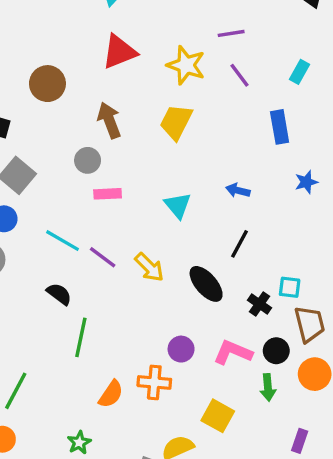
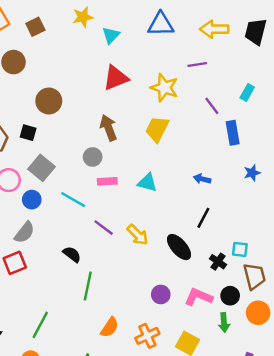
purple line: (239, 75) -> (212, 106), moved
brown circle: (47, 84) -> (49, 101), moved
cyan triangle: (178, 205) -> (147, 183), moved, turned -35
cyan line: (62, 241) -> (73, 200), moved
orange cross: (154, 382) -> (147, 336), moved, turned -30

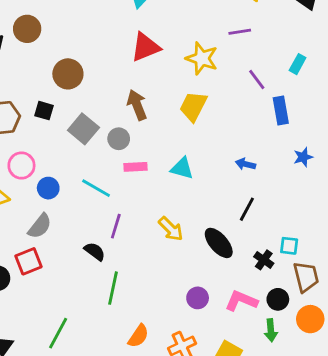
gray square: (41, 168) -> (83, 129), moved
purple line: (104, 228) -> (116, 226), moved, turned 70

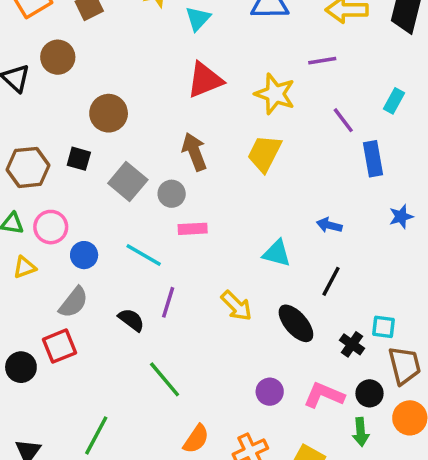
cyan triangle: (182, 168) -> (277, 253), moved
black semicircle: (95, 251) -> (131, 320), moved
green line: (113, 288) -> (165, 379), turned -52

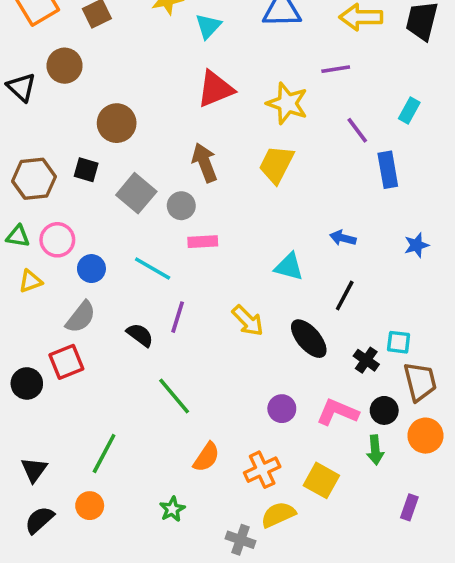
blue star: (401, 217) -> (417, 245), moved

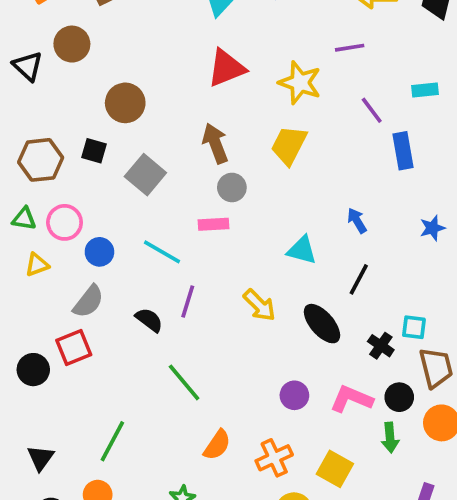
cyan rectangle: (409, 111) -> (425, 90), turned 55
gray circle: (181, 206) -> (232, 187), moved
blue arrow: (343, 238) -> (357, 221), turned 45

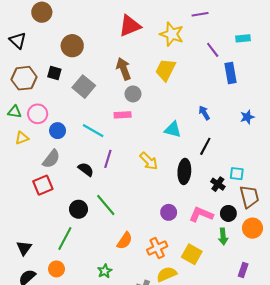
black triangle: (28, 66) -> (18, 40), moved
black ellipse: (322, 324) -> (184, 171), turned 45
black circle: (33, 370) -> (78, 209), moved

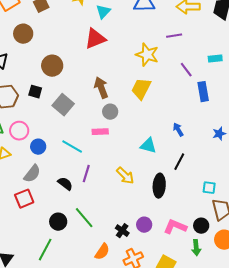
red triangle: (130, 26) -> (95, 39), moved
black cross: (218, 184) -> (122, 231), moved

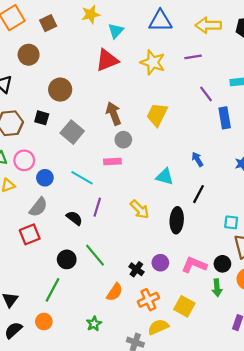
yellow star: (147, 55) -> (153, 62), moved

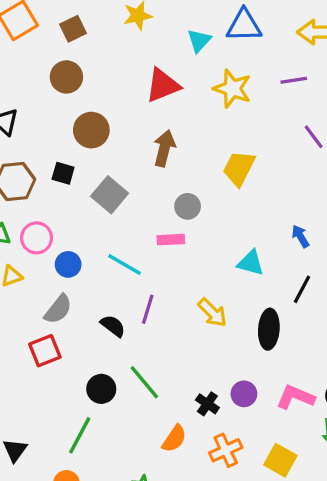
cyan triangle: (116, 31) -> (199, 40), moved
brown circle: (29, 55) -> (66, 77), moved
brown arrow: (114, 114) -> (164, 148), moved, turned 35

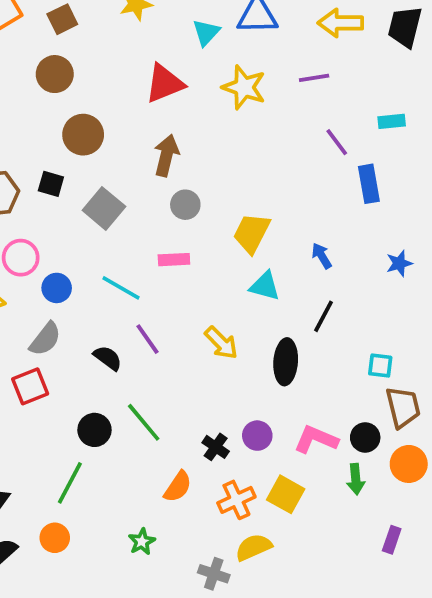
yellow trapezoid: (239, 168) -> (252, 233), moved
gray circle: (188, 206) -> (185, 205), moved
purple line: (148, 309) -> (147, 339), turned -52
yellow square: (280, 460) -> (286, 494), moved

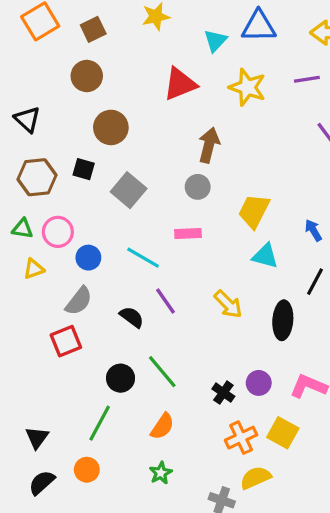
brown arrow: (166, 155) -> (209, 145), moved
orange semicircle: (178, 487) -> (162, 426), moved

